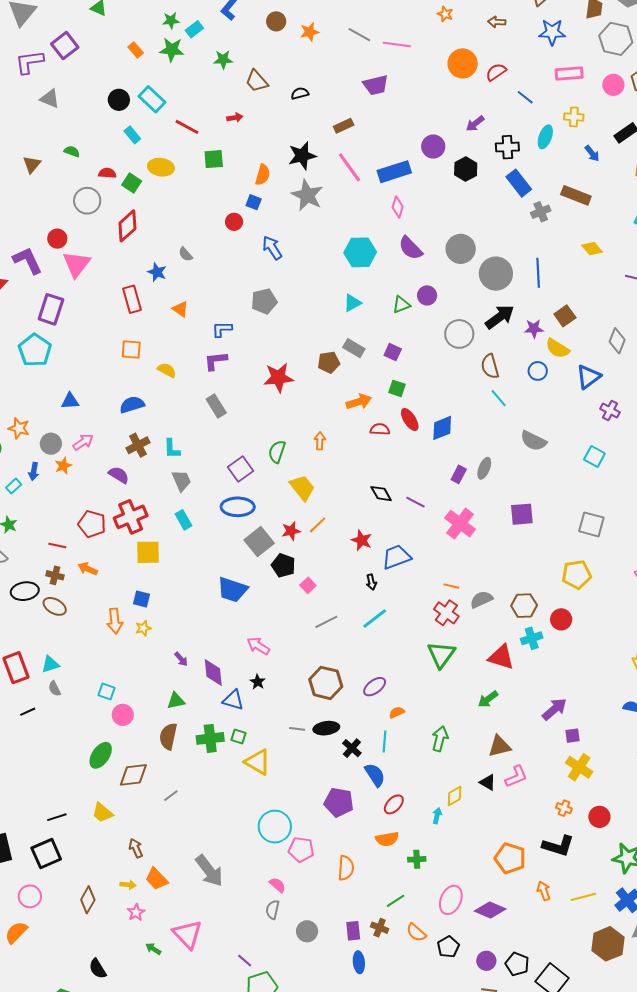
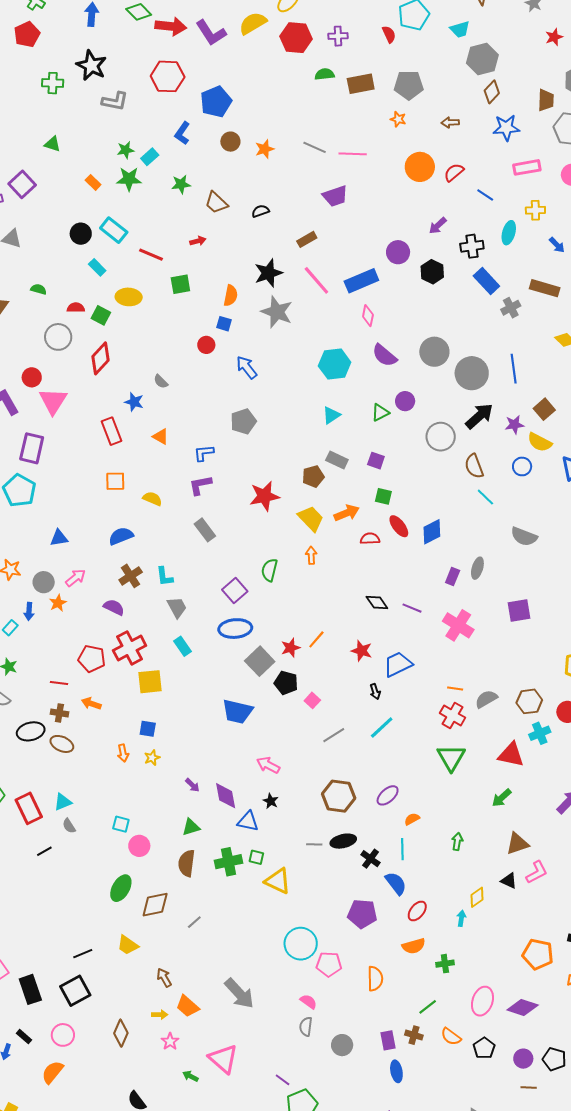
yellow trapezoid: (302, 488) -> (311, 518), moved
orange arrow: (115, 621) -> (123, 753), size x0.7
green arrow: (440, 739) -> (457, 841), size x0.7

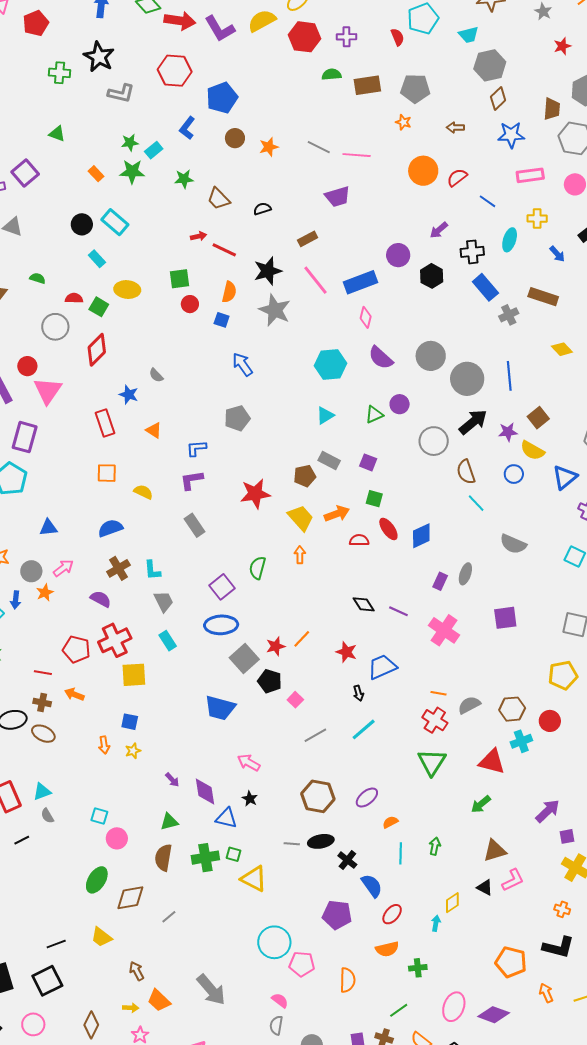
red line: (151, 255) -> (224, 250), moved
red circle: (206, 345) -> (190, 304), moved
cyan line: (402, 849) -> (401, 853), moved

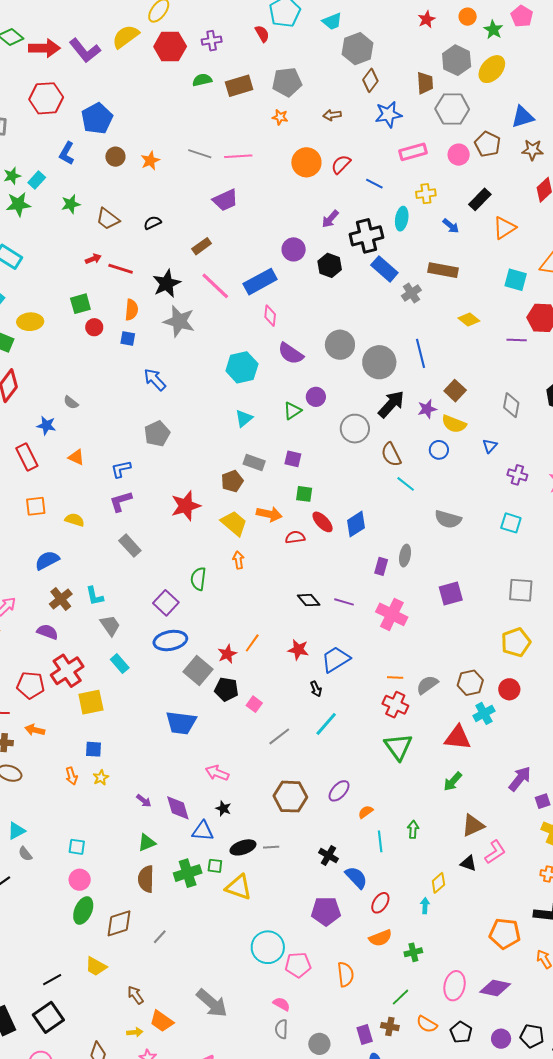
black cross: (472, 252) -> (366, 236), size x1.4
blue triangle: (565, 477) -> (490, 446), size x0.6
orange arrow: (337, 514) -> (269, 514), turned 40
pink circle: (117, 838) -> (80, 880), moved
black ellipse: (321, 841) -> (243, 847), moved

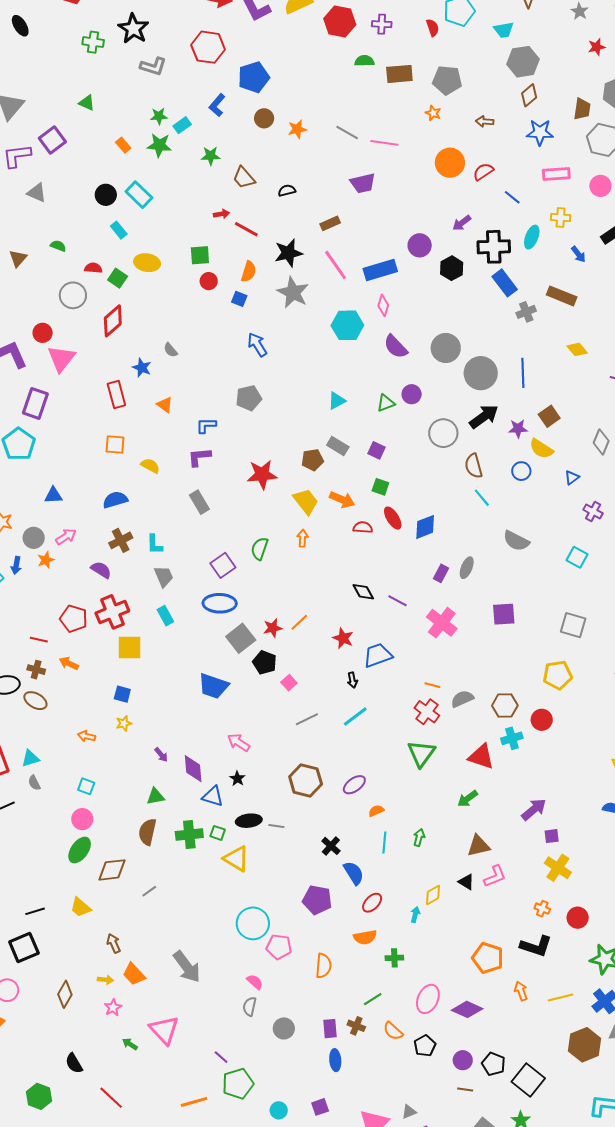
cyan hexagon: (242, 367) -> (347, 325), moved
orange arrow: (71, 776) -> (87, 736), moved, turned 108

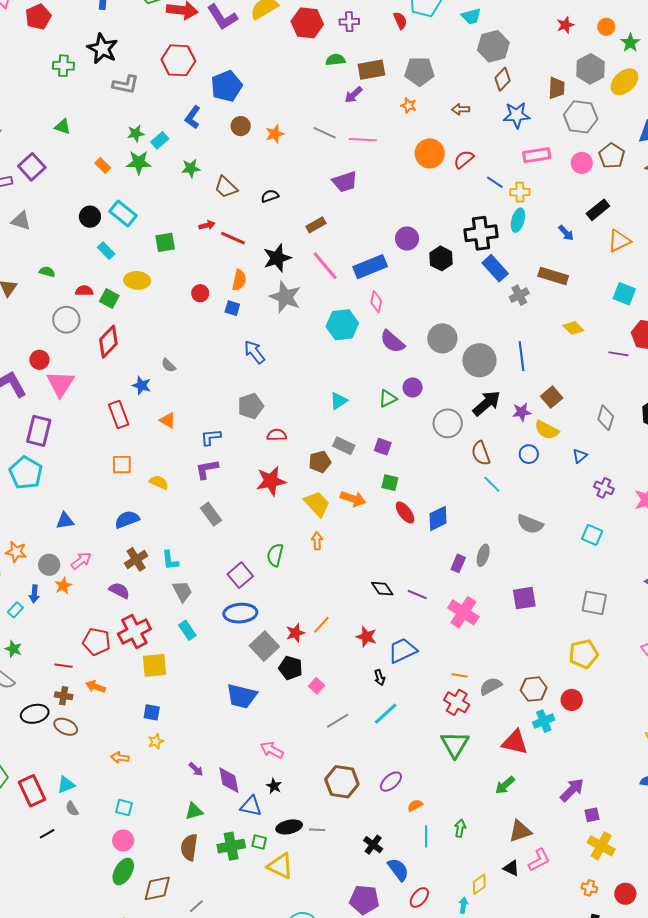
yellow cross: (561, 218) -> (520, 192), moved
purple arrow: (462, 223) -> (354, 95), moved
green square: (200, 255) -> (165, 242), moved
red semicircle: (363, 527) -> (277, 435), moved

